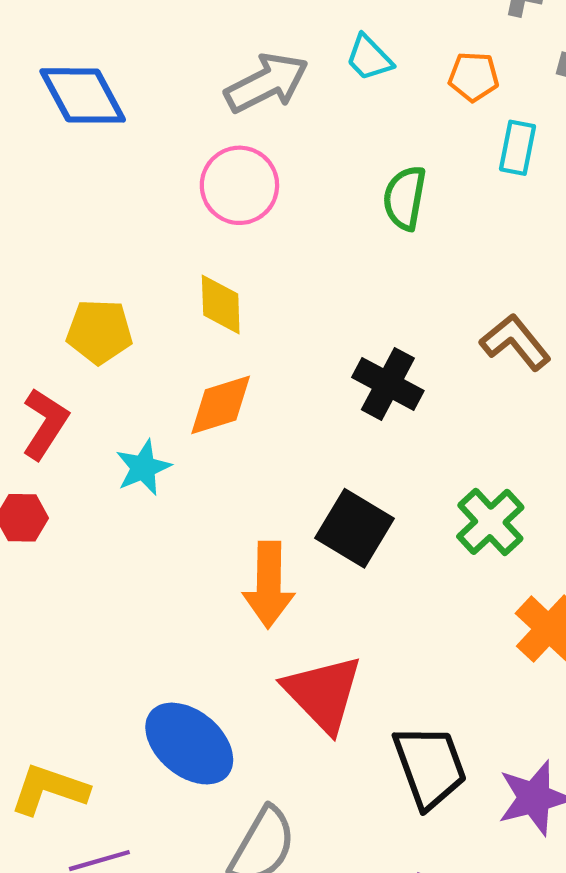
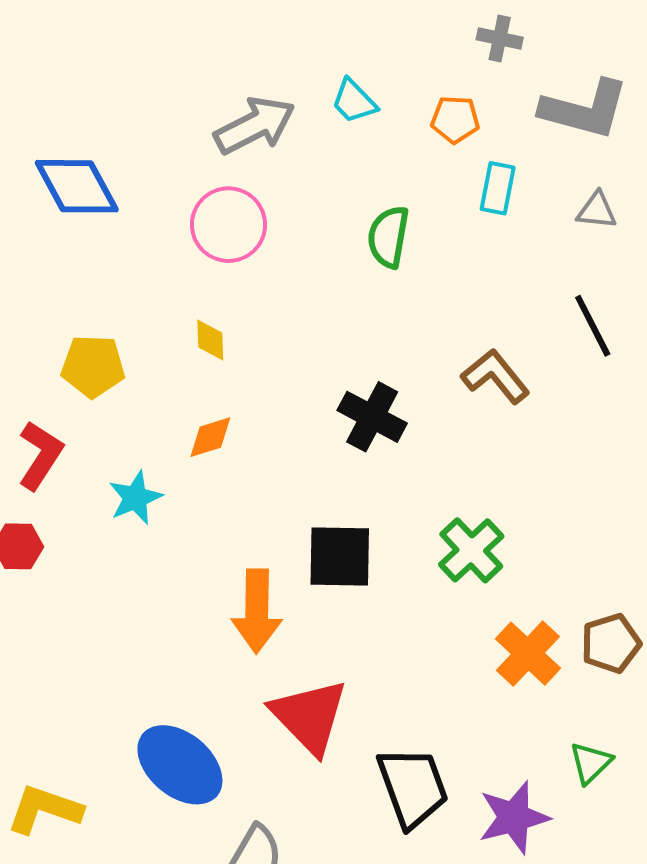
blue diamond: (83, 95) -> (77, 186), moved
yellow diamond: (221, 304) -> (210, 340), size x0.7
orange diamond: (221, 405) -> (210, 437), size x0.7
black square: (354, 528) -> (340, 556), turned -30

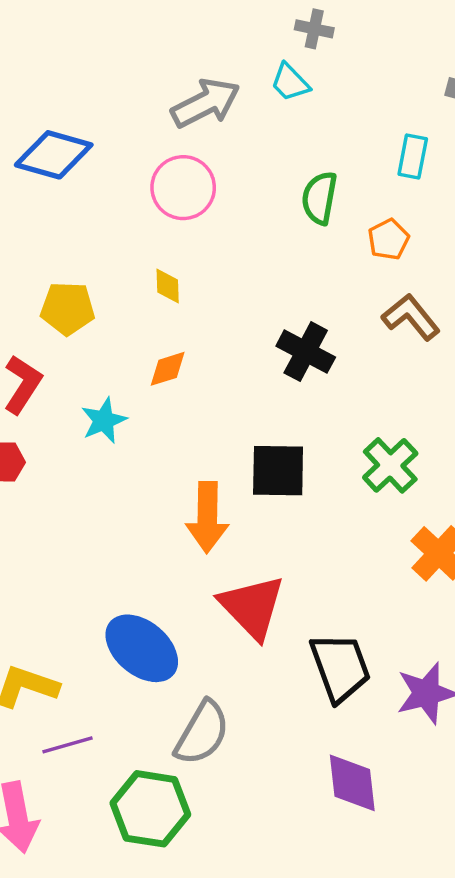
gray cross: (500, 38) -> (314, 29), moved
orange pentagon: (455, 119) -> (388, 239), moved, turned -30
blue diamond: (77, 186) -> (54, 155), turned -46

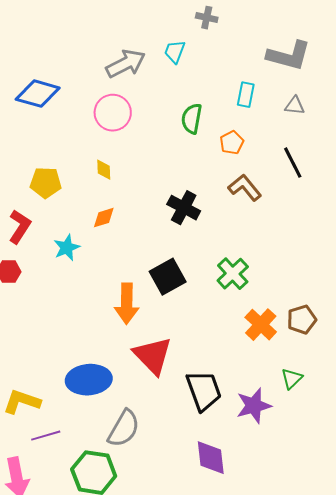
gray cross: (314, 29) -> (207, 18), moved
cyan trapezoid: (290, 82) -> (175, 52), turned 65
black square: (278, 471) -> (168, 277), turned -30
blue ellipse: (142, 648) -> (89, 380), turned -45

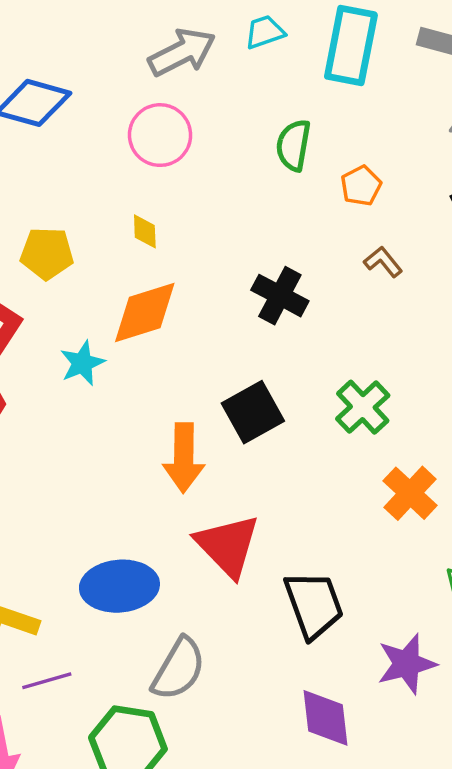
cyan trapezoid: (175, 52) -> (265, 32), turned 50
cyan rectangle: (246, 95) -> (351, 46), moved, size x1.8
brown L-shape: (245, 188) -> (383, 262), size x0.7
orange diamond: (104, 218) -> (145, 312), size x1.8
purple star: (254, 406) -> (407, 664), moved

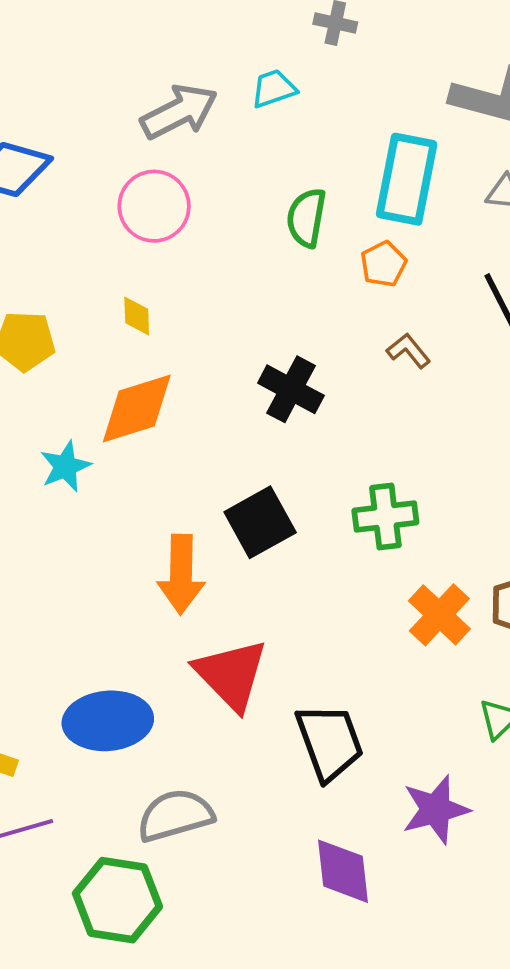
cyan rectangle: (351, 46) -> (407, 179), moved
green cross: (363, 407) -> (385, 516), turned 36
gray semicircle: (179, 669) -> (175, 815), turned -136

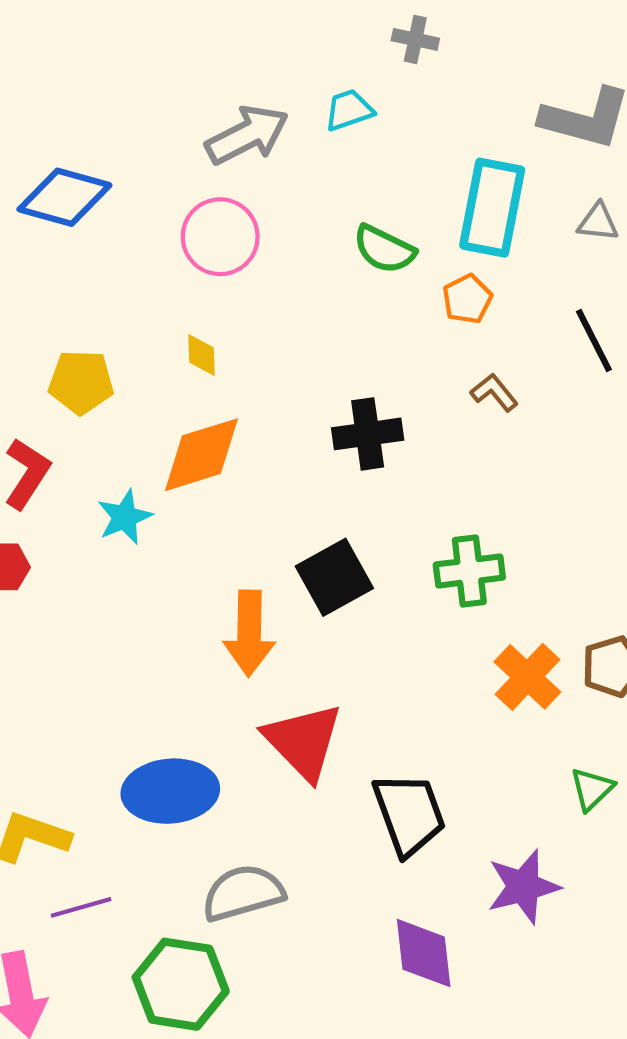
green semicircle: (306, 218) -> (384, 249), turned -74
black cross: (291, 389) -> (368, 434), turned -36

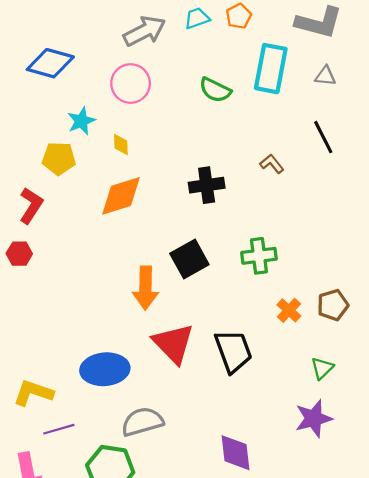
orange pentagon: (467, 299) -> (239, 16), moved
cyan star: (125, 517) -> (81, 121), moved
orange cross: (527, 677) -> (289, 310), size x0.7
black trapezoid: (409, 814) -> (233, 351), moved
purple star: (523, 887) -> (314, 418), moved

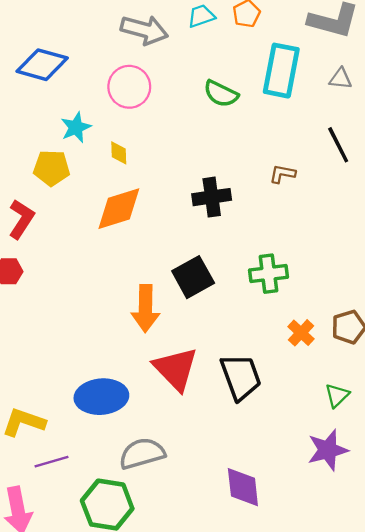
gray arrow: (144, 31) -> (144, 30), turned 42
brown L-shape: (272, 164) -> (282, 174), turned -40

